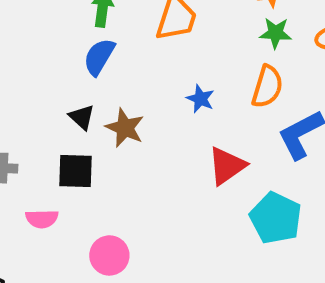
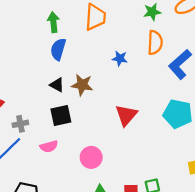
red triangle: (227, 166) -> (126, 115), moved

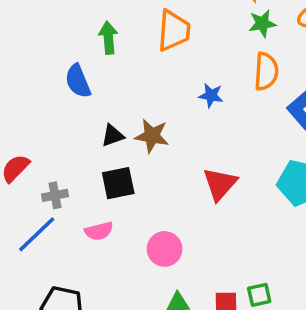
blue semicircle: (58, 49) -> (78, 81), moved, turned -40
black triangle: (57, 85) -> (113, 135), turned -49

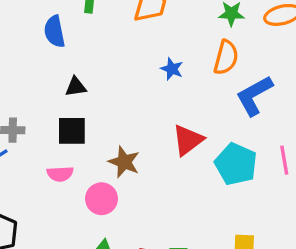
brown star: (152, 136) -> (124, 162), moved
red triangle: (220, 184) -> (188, 140), moved
pink semicircle: (99, 231) -> (60, 174), moved

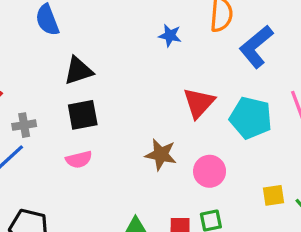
black triangle: (76, 87) -> (78, 71), size x1.4
brown star: (124, 162) -> (161, 155), moved
pink circle: (102, 199) -> (210, 171), moved

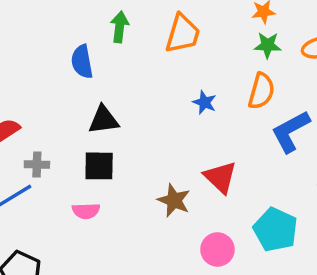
red triangle: (199, 103) -> (220, 177), turned -40
cyan pentagon: (251, 118) -> (276, 230), moved
brown star: (161, 155) -> (174, 200), moved

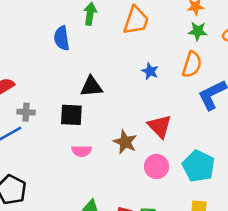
black triangle: (104, 120) -> (91, 87), moved
pink semicircle: (86, 211) -> (82, 151), moved
pink circle: (217, 249) -> (157, 166), moved

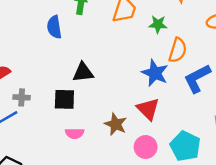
green star: (198, 31) -> (158, 24), moved
blue star: (150, 71) -> (155, 73), moved, size x1.6

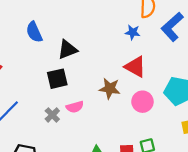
blue semicircle: (54, 27) -> (34, 32), moved
blue star: (155, 73) -> (133, 32), size x0.6
gray cross: (22, 97) -> (52, 115), moved, turned -32

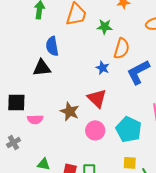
blue semicircle: (34, 32) -> (52, 46), moved
black square: (57, 79) -> (16, 103), moved
gray cross: (52, 115) -> (13, 143), moved

